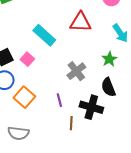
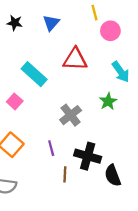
black semicircle: (108, 87) -> (113, 175), moved

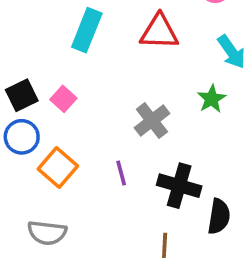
cyan rectangle: (34, 74) -> (87, 30), moved, turned 70
brown line: (65, 174) -> (165, 245), moved
black semicircle: (113, 175) -> (219, 216), turned -150

